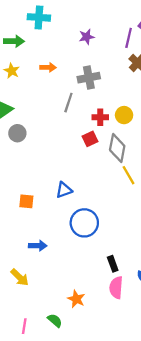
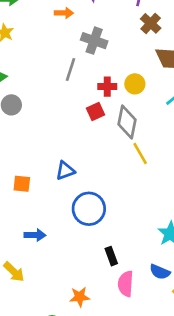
orange arrow: (48, 67) -> (64, 13), moved
gray cross: (89, 78) -> (94, 41), turned 30
black rectangle: (113, 264) -> (111, 256), moved
orange star: (76, 299) -> (80, 297), turned -30

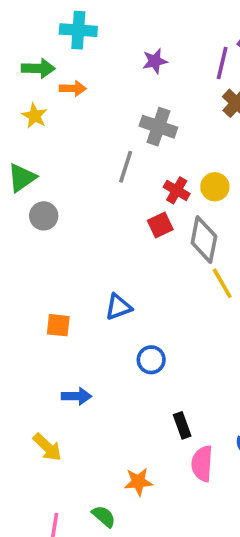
orange arrow: (64, 13) -> (73, 88), moved
red cross: (107, 87) -> (177, 190), turned 30
blue circle: (89, 209) -> (151, 360), size x0.6

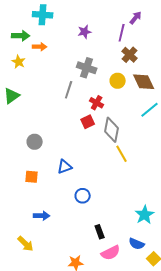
yellow circle: (215, 187) -> (118, 81), moved
gray circle: (44, 216) -> (35, 142), moved
pink semicircle: (202, 464) -> (111, 253), turned -120

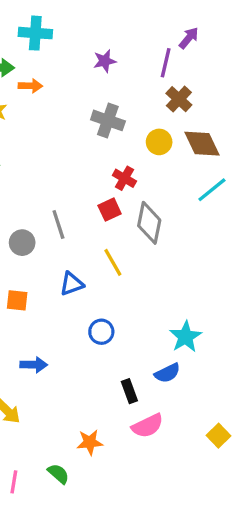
gray line: (69, 90) -> (58, 224), moved, turned -36
yellow line: (122, 154) -> (113, 262), moved
cyan star: (145, 215) -> (185, 337), moved
blue semicircle: (137, 244) -> (167, 373), moved, turned -49

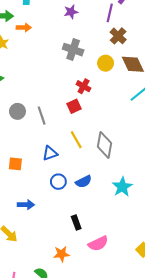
gray diamond: (149, 223) -> (104, 145), moved
gray circle: (22, 243) -> (17, 111), moved
blue circle: (101, 332) -> (58, 182), moved
blue semicircle: (167, 373) -> (84, 182), moved
black rectangle: (129, 391) -> (76, 222), moved

